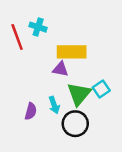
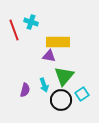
cyan square: (101, 89) -> (82, 94), moved

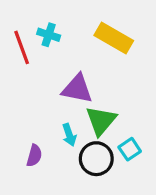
yellow rectangle: (58, 42) -> (114, 38), moved, turned 30
purple triangle: (49, 56) -> (77, 89), size x1.5
purple semicircle: (25, 90) -> (34, 155), moved

